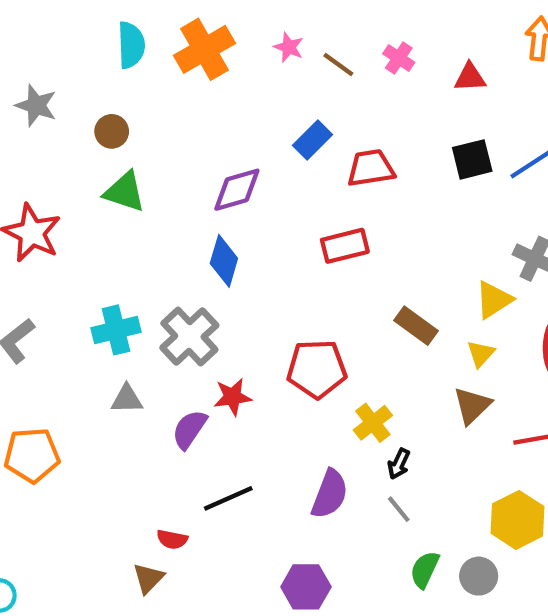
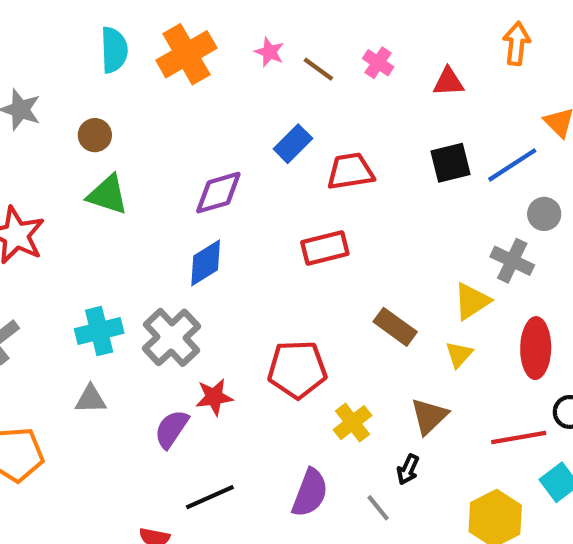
blue diamond: (224, 261) -> (206, 263), turned 42
gray triangle: (127, 399) -> (91, 399), moved
brown triangle: (472, 406) -> (429, 416), moved
black arrow: (399, 464) -> (408, 469), moved

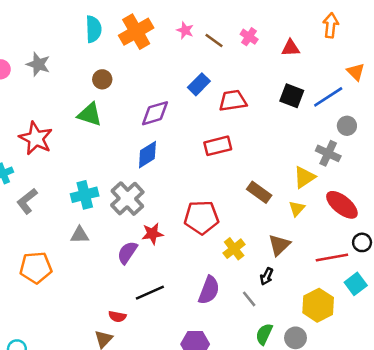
brown circle: (95, 135) -> (102, 79), moved
black square: (450, 163) -> (292, 96), turned 35
red ellipse: (536, 348) -> (342, 205), turned -52

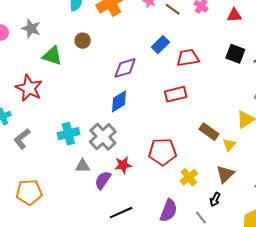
green triangle: (90, 114) -> (52, 56), moved
yellow triangle: (297, 209) -> (229, 145), moved
gray triangle: (80, 235) -> (83, 166), moved

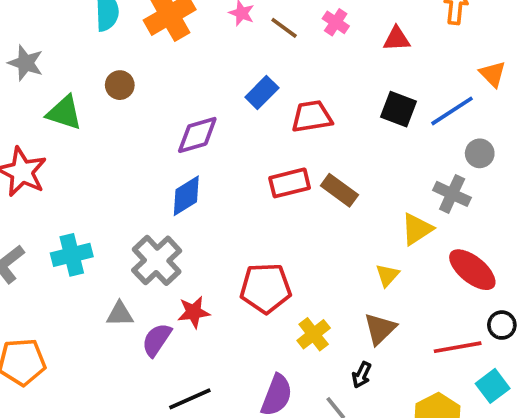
brown rectangle: (209, 132) -> (339, 190), moved
cyan cross: (68, 134) -> (72, 255), moved

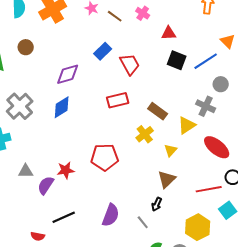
red triangle: (397, 39) -> (169, 33), moved
red trapezoid: (312, 116) -> (130, 64), turned 70
brown rectangle: (339, 190) -> (158, 111), moved
gray cross: (157, 260) -> (20, 106), moved
yellow cross: (314, 334) -> (145, 134), moved

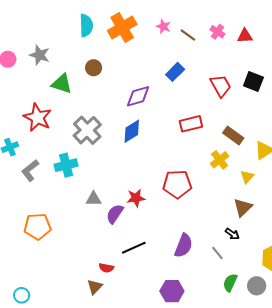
red triangle: (169, 33) -> (245, 36), moved
red trapezoid: (130, 64) -> (221, 86), moved
black arrow: (157, 204) -> (232, 234), turned -80

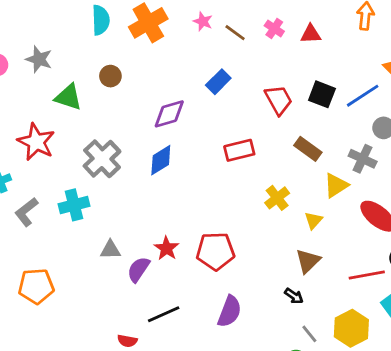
brown rectangle: (233, 135) -> (308, 149), moved
red pentagon: (177, 184) -> (215, 251), moved
red star: (136, 198) -> (166, 248), turned -30
gray line: (217, 253) -> (309, 334), moved

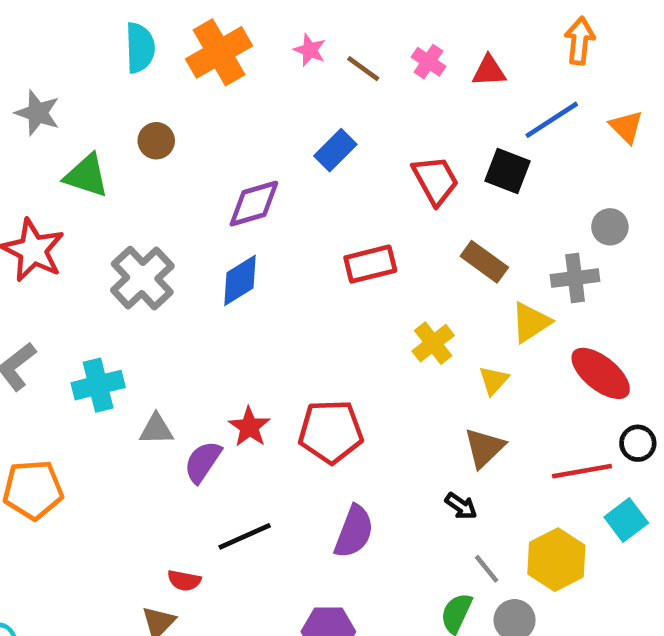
blue line: (363, 96) -> (552, 120), moved
gray cross: (363, 159) -> (575, 278), turned -32
cyan cross: (74, 205) -> (98, 385), moved

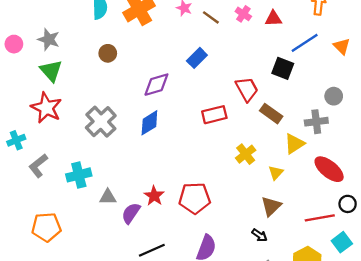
green triangle: (86, 176) -> (51, 71), moved, turned 30
red trapezoid: (435, 180) -> (247, 89), moved

